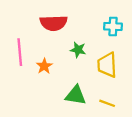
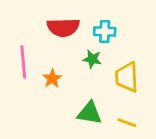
cyan cross: (113, 26) -> (105, 32), moved

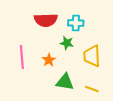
pink line: (23, 62) -> (22, 57), moved
orange star: (52, 78) -> (49, 60), moved

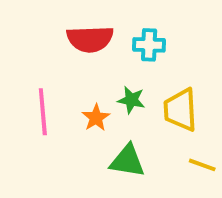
green star: (67, 43) -> (131, 100), moved
yellow line: (92, 89) -> (202, 165), moved

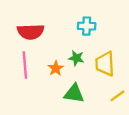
red semicircle: (90, 39) -> (31, 32), moved
yellow line: (202, 165) -> (117, 96), turned -56

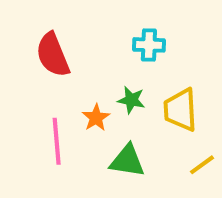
red semicircle: (31, 32) -> (53, 55), turned 70
pink line: (25, 65) -> (57, 141), moved

